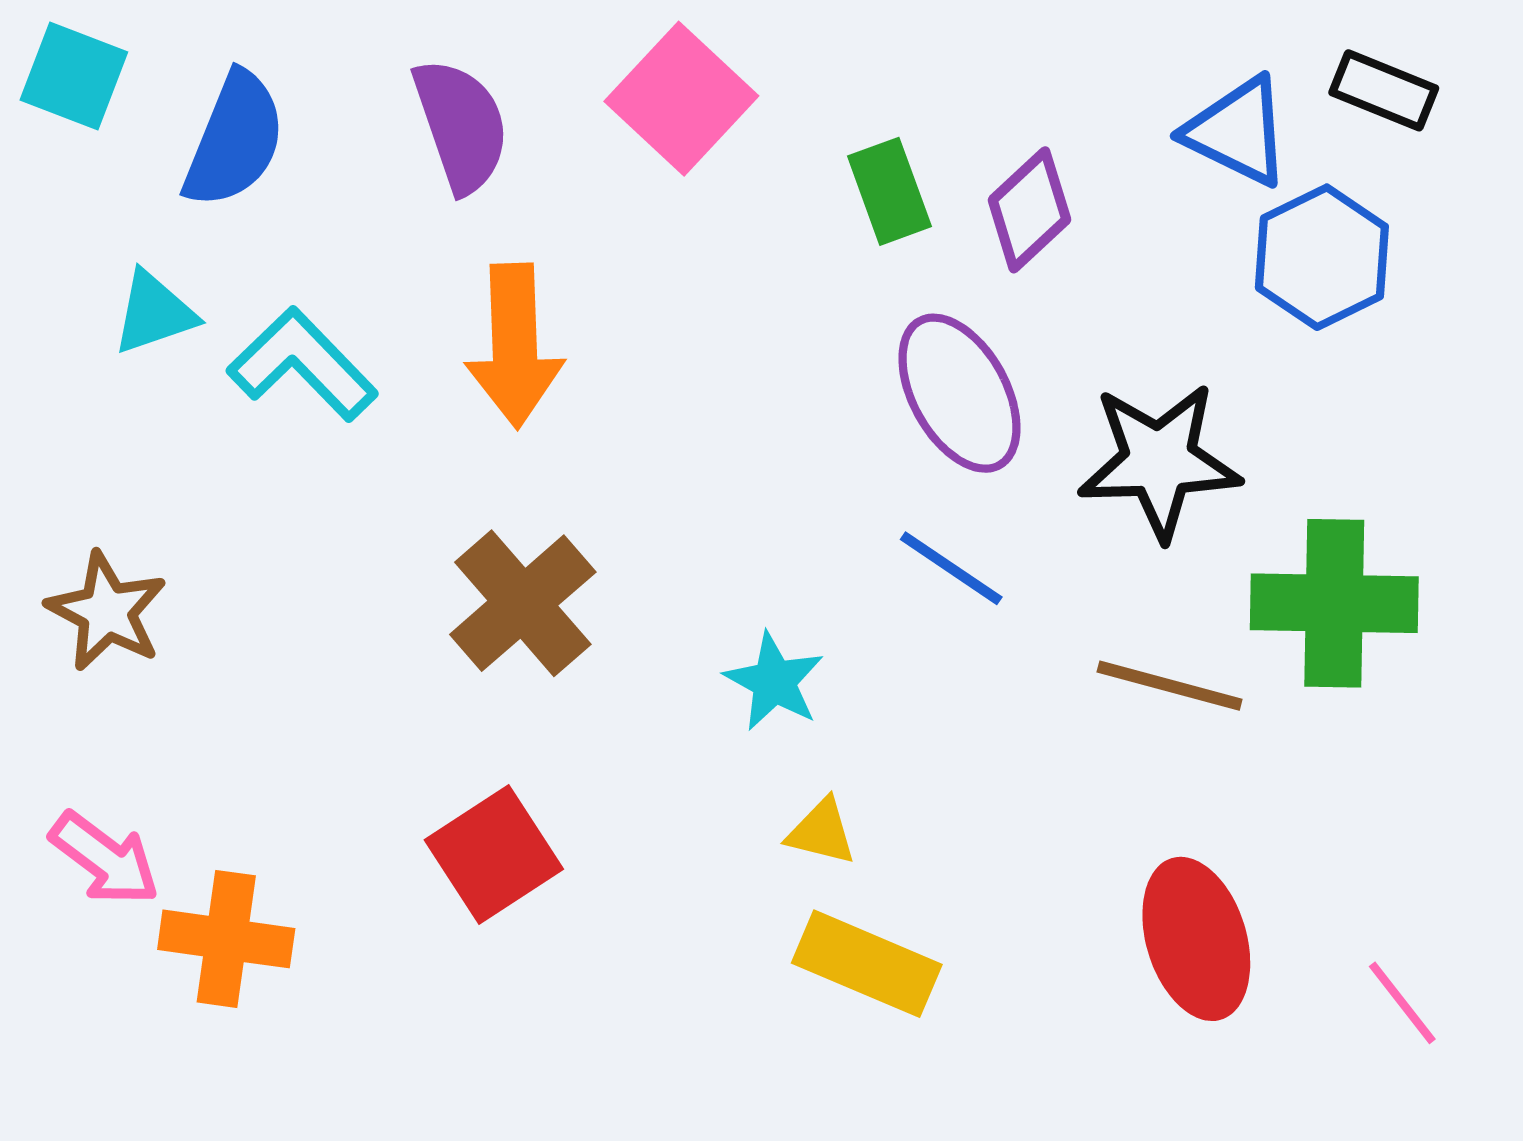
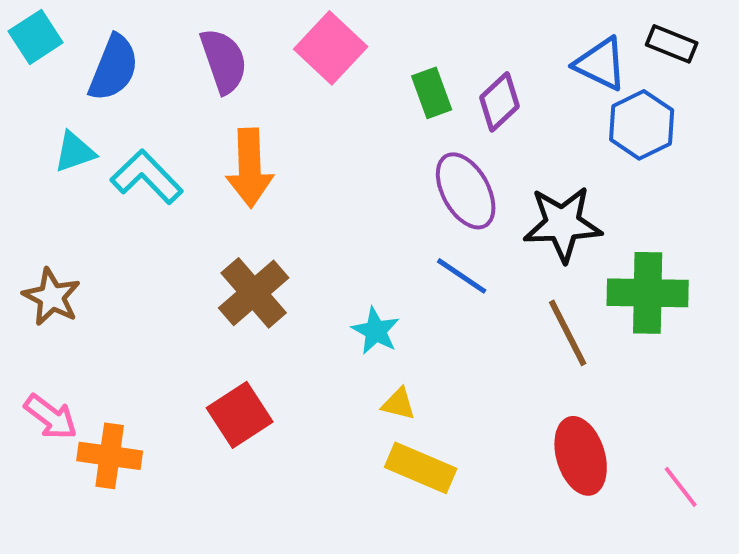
cyan square: (74, 76) -> (36, 37), turned 36
brown line: (1170, 686) -> (568, 333), turned 48

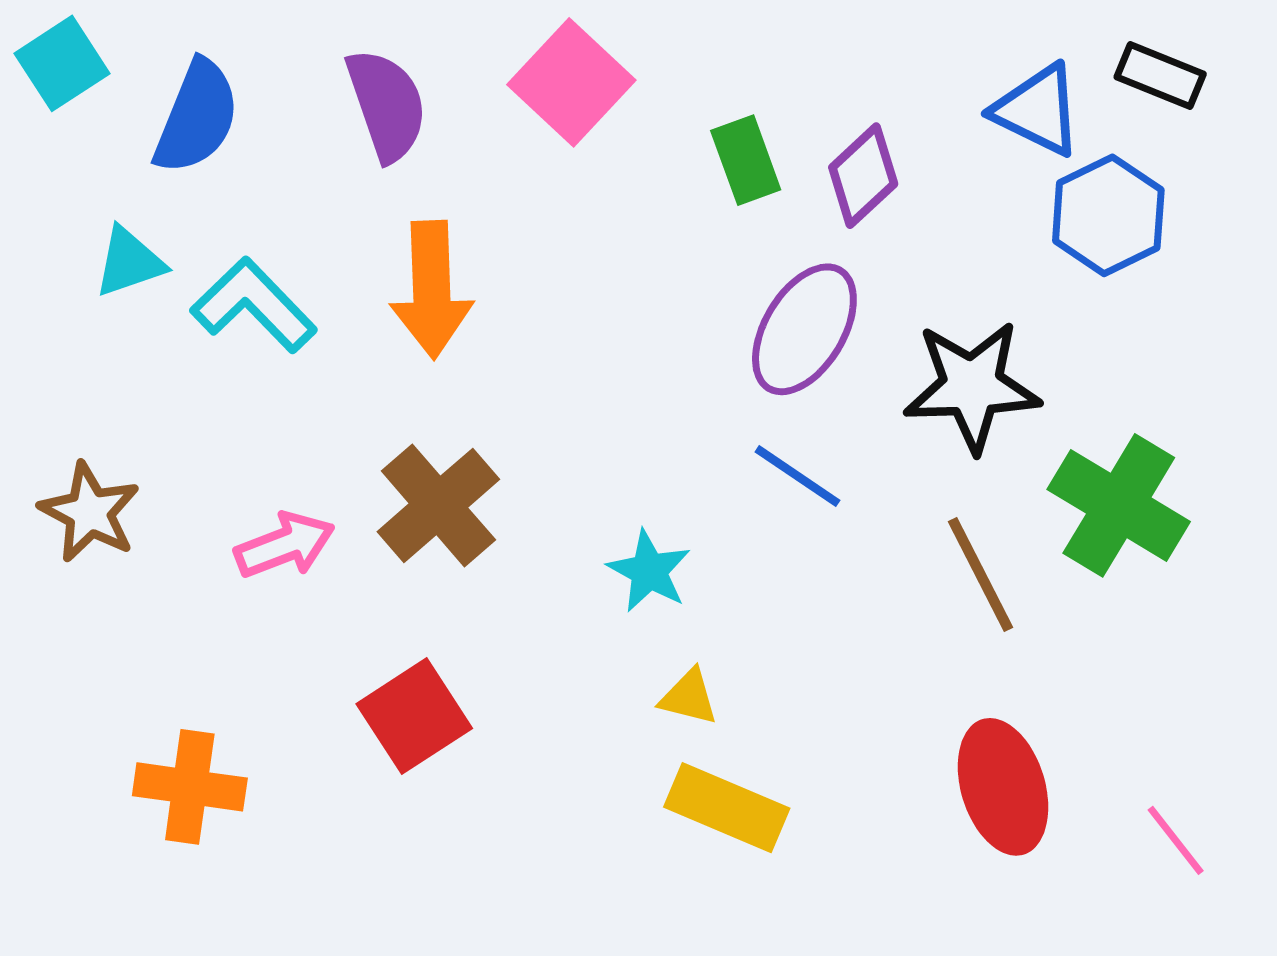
purple ellipse: (466, 191) -> (804, 329), turned 60
green cross: (648, 293) -> (1119, 505), turned 30
pink arrow: (51, 417) -> (285, 545), moved, turned -58

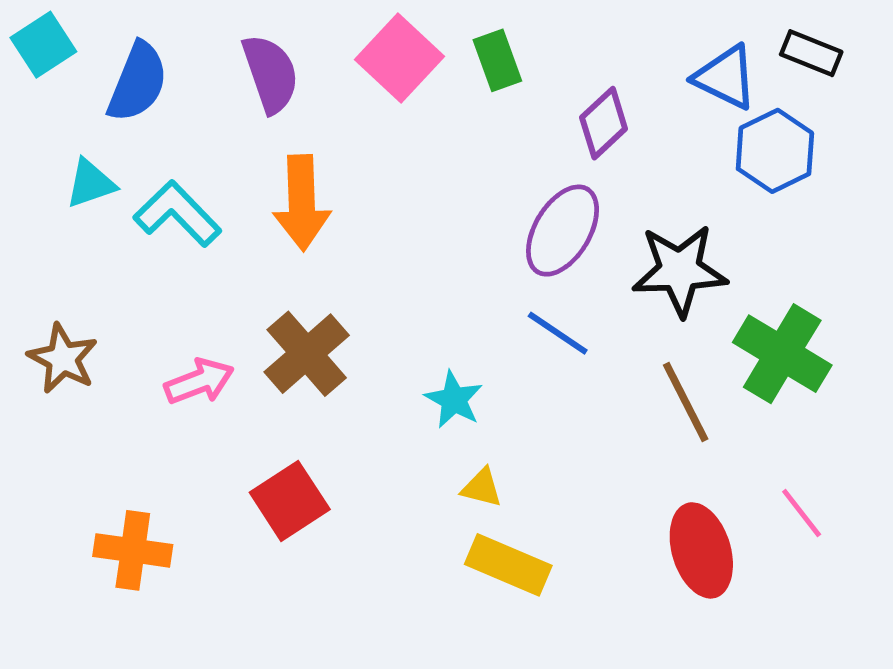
green rectangle: (746, 160) -> (497, 60), moved
pink line: (1176, 840) -> (802, 513), moved

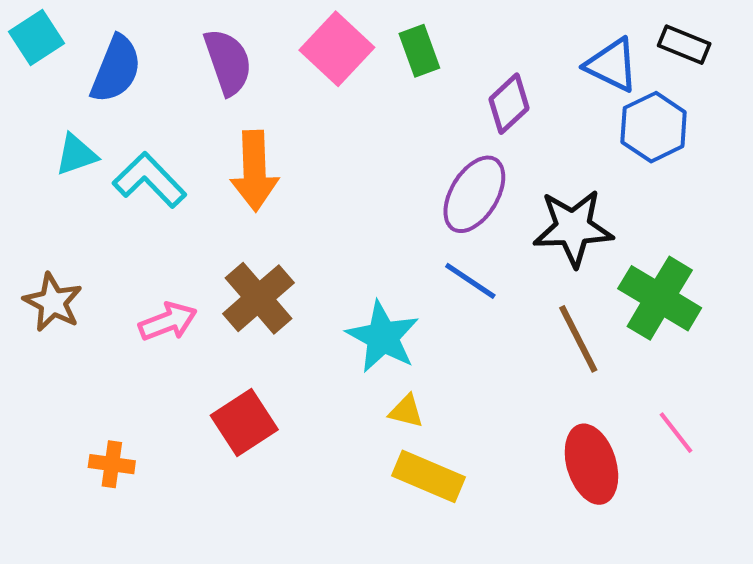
cyan star: (454, 400) -> (383, 337), size x1.5
orange cross: (133, 550) -> (112, 464), size x0.7

